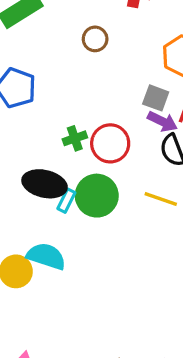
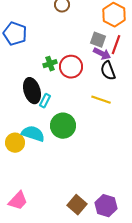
black ellipse: (45, 184) -> (32, 91), turned 60
green circle: (97, 196) -> (63, 126), moved

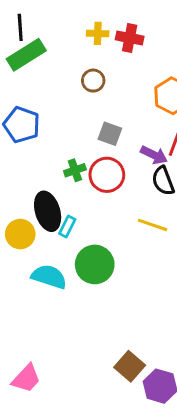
gray square: (98, 40) -> (110, 134), moved
yellow circle: (15, 143) -> (20, 234), moved
brown square: (77, 205) -> (130, 366), moved

